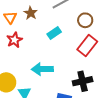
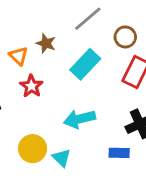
cyan rectangle: (54, 33) -> (85, 64), size x1.5

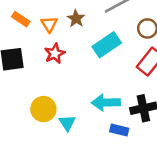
cyan arrow: (80, 119) -> (106, 102), moved

